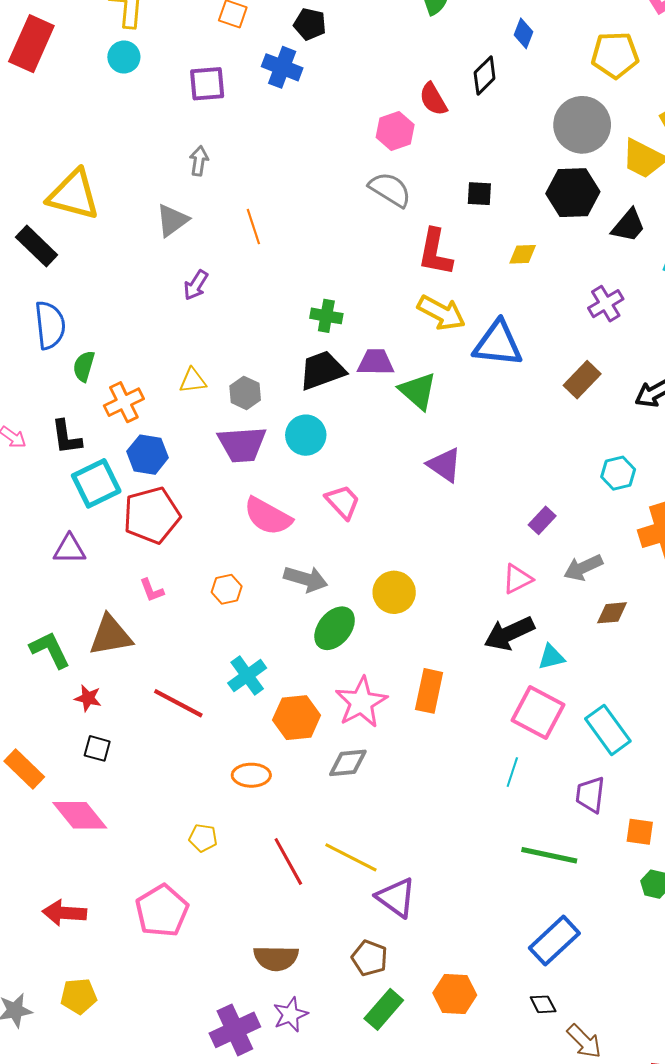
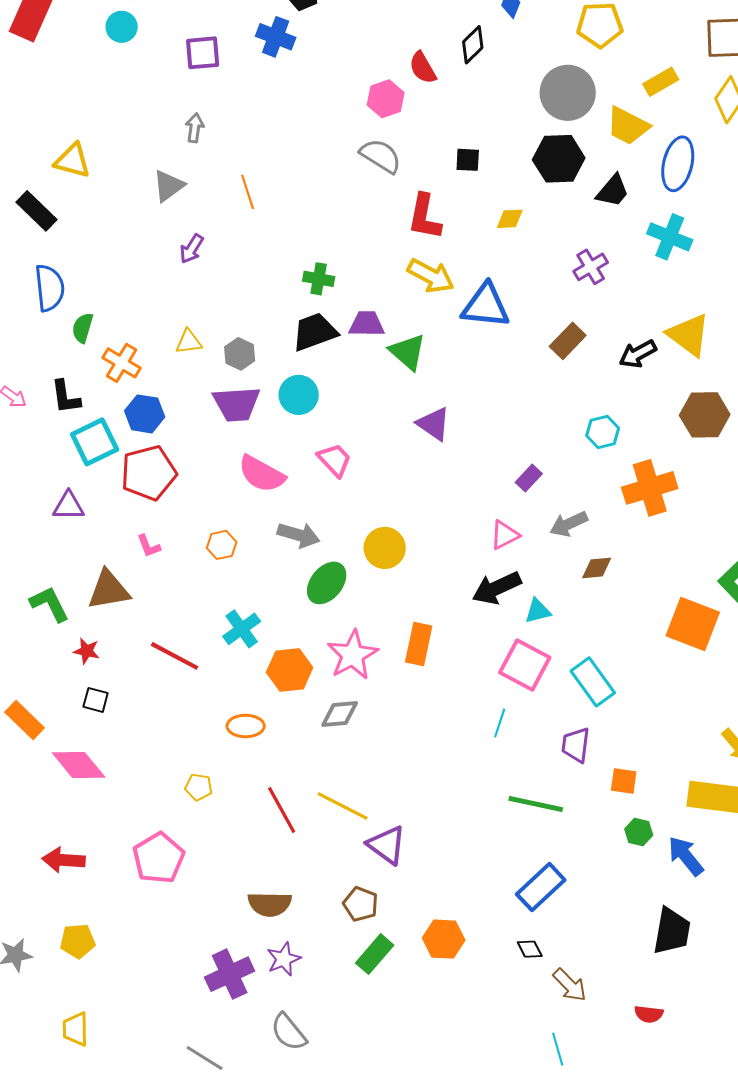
yellow triangle: (74, 195) -> (73, 161), size x0.7
orange cross: (124, 402) -> (122, 363), turned -33

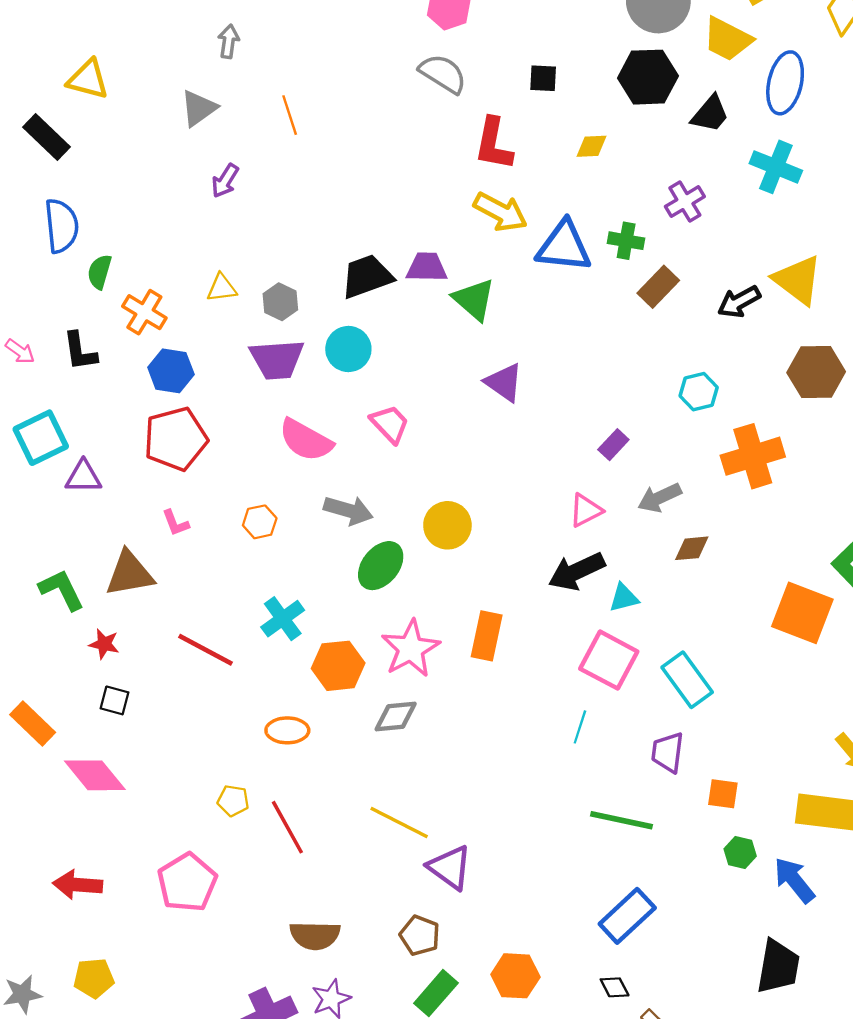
green cross: (319, 279) -> (626, 241), moved
cyan square: (95, 442) -> (41, 438), moved
red line: (282, 810) -> (287, 827), moved

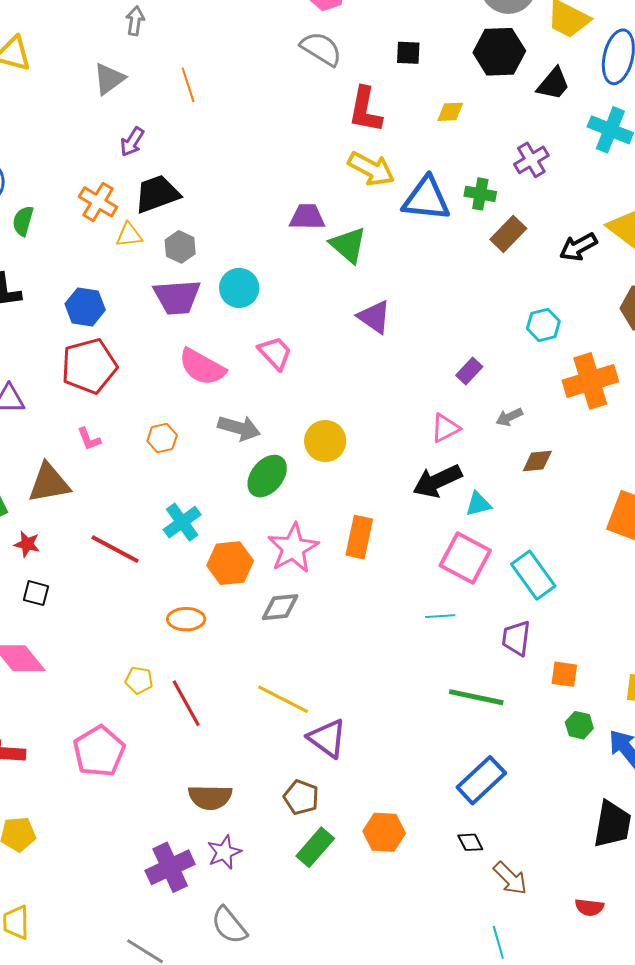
black trapezoid: (367, 276) -> (157, 194), moved
orange cross: (144, 312) -> (98, 202), moved
gray arrow: (659, 498) -> (509, 417), size x0.7
cyan line: (580, 727) -> (440, 616), turned 68

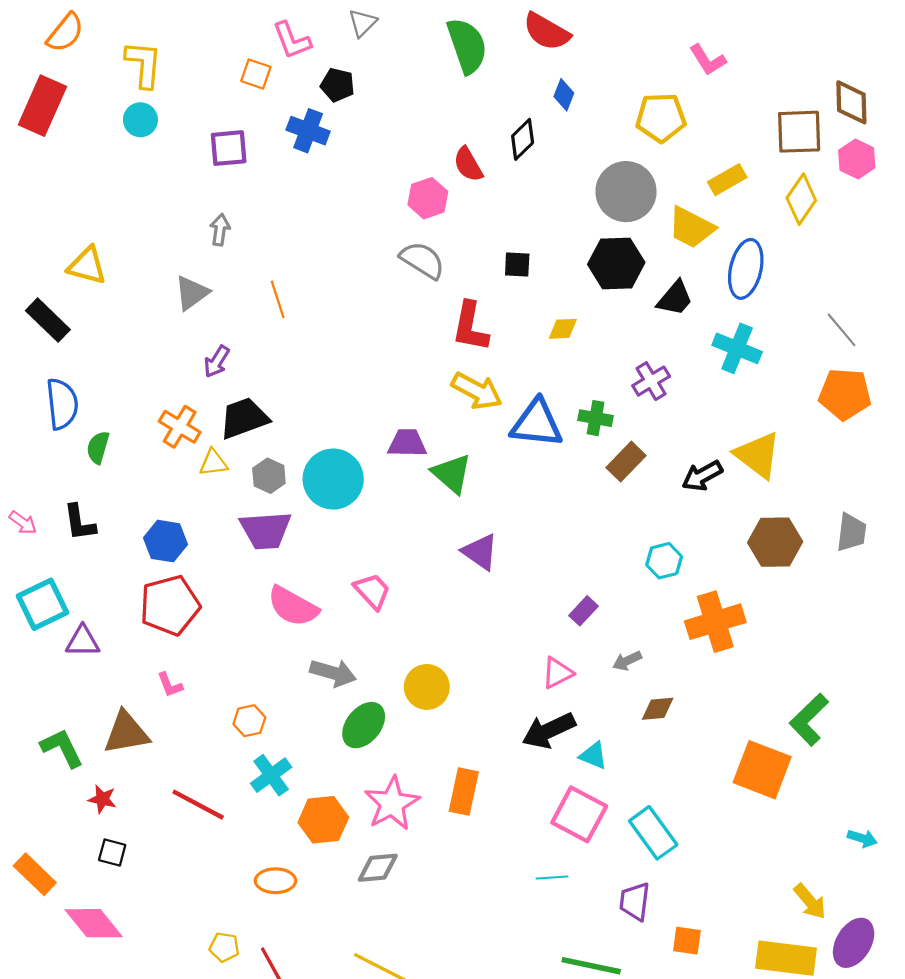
cyan circle: (239, 288) -> (333, 479), moved, size x1.4
orange hexagon: (162, 438) -> (249, 721), moved
cyan triangle: (478, 504) -> (593, 756), turned 36

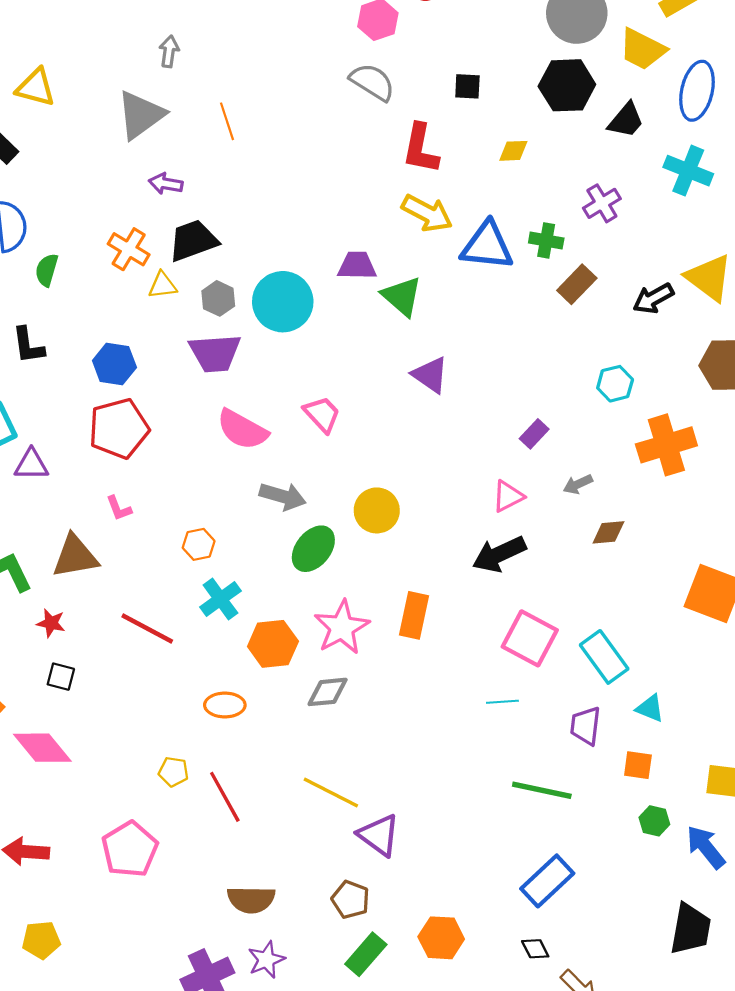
gray triangle: (192, 293) -> (141, 115), size x1.4
purple arrow: (217, 361) -> (166, 184), turned 68
cyan triangle: (593, 756) -> (650, 708), moved

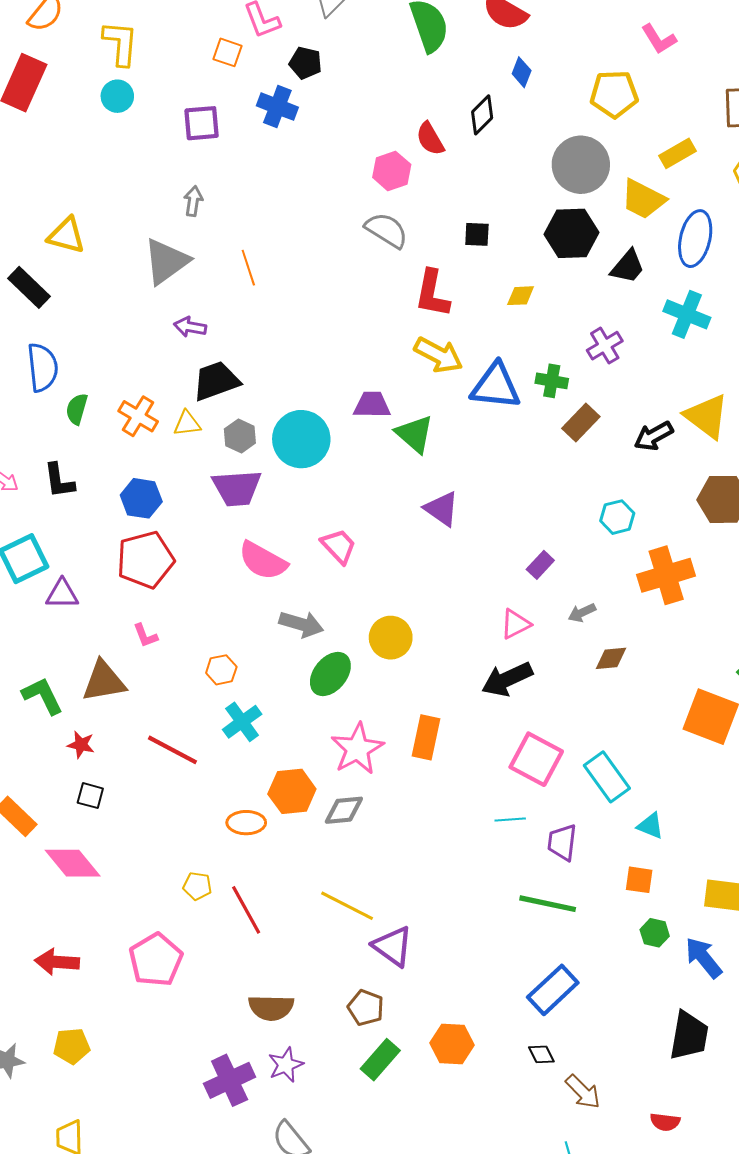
orange cross: (129, 249) -> (138, 416), moved
orange hexagon: (273, 644) -> (292, 791), moved
purple trapezoid: (586, 726) -> (562, 842), moved

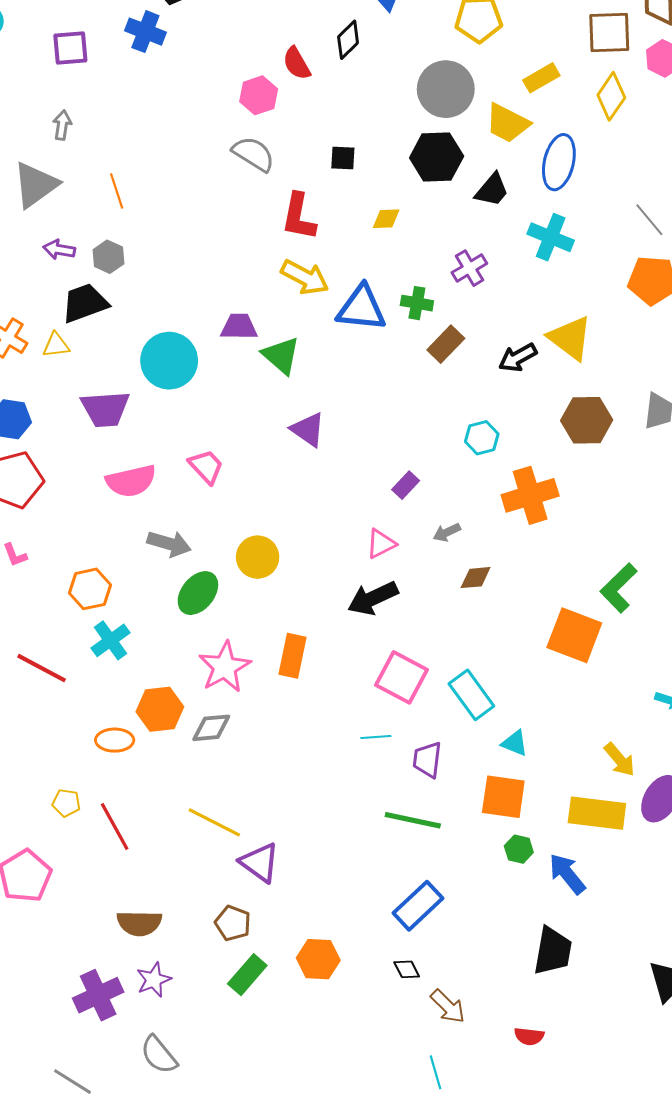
gray hexagon: (240, 436) -> (108, 257), moved
pink semicircle: (263, 561) -> (131, 481), turned -42
orange hexagon: (221, 670) -> (90, 589), size x1.4
orange square: (639, 880) -> (503, 797), size x1.6

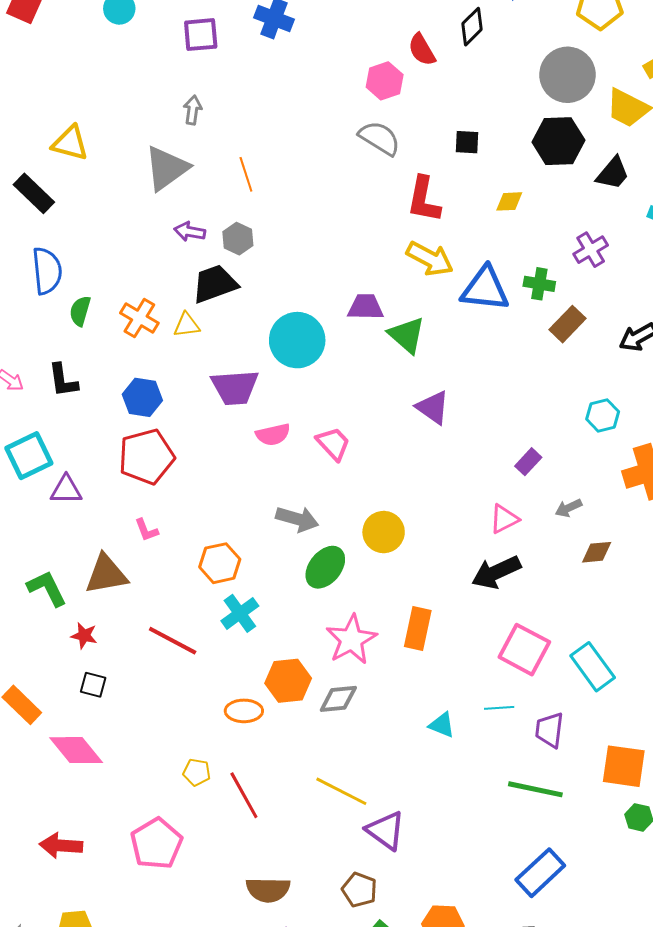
pink semicircle: (131, 481) -> (273, 435), moved, size x0.7
cyan triangle: (515, 743) -> (442, 725), moved

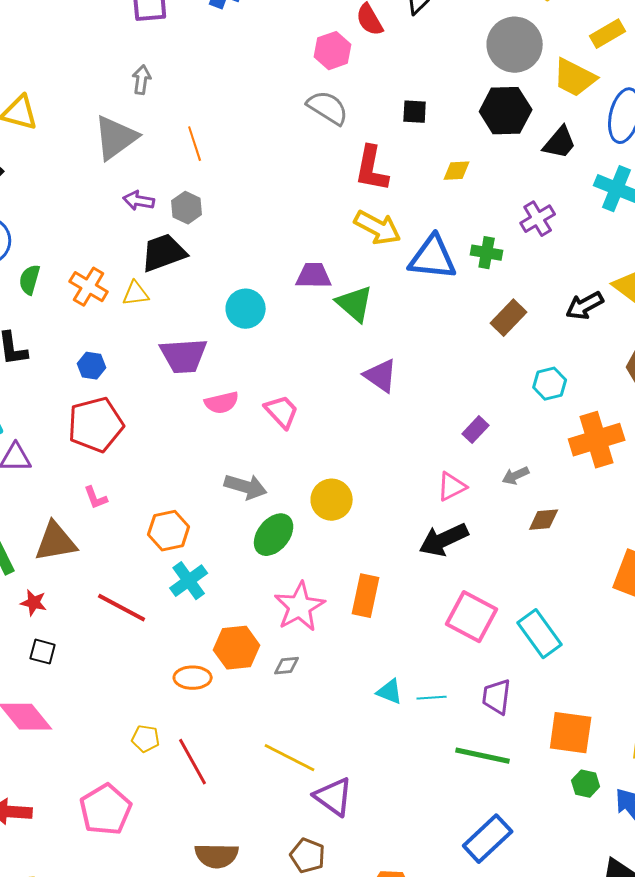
brown rectangle: (567, 324) -> (509, 318), moved
cyan circle: (297, 340) -> (246, 309), size x0.7
blue hexagon: (142, 397) -> (92, 366), size x0.7
gray diamond: (338, 699) -> (287, 666), size x0.7
cyan line: (499, 708) -> (432, 698), moved

